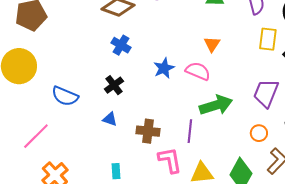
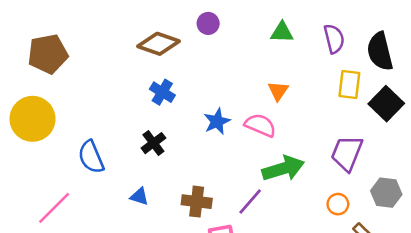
blue semicircle: (65, 96) -> (91, 157), turned 44
blue triangle: (110, 119) -> (139, 196), moved
purple line: (190, 131) -> (250, 202), turned 35

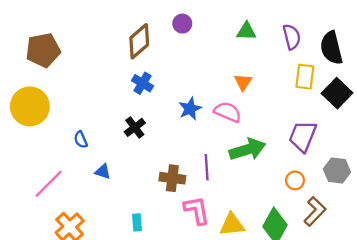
brown diamond: (158, 44) -> (139, 41), turned -60
blue semicircle: (91, 157) -> (81, 140), size x0.6
blue triangle: (139, 196) -> (103, 172), moved
purple line: (250, 202) -> (207, 167), moved, turned -45

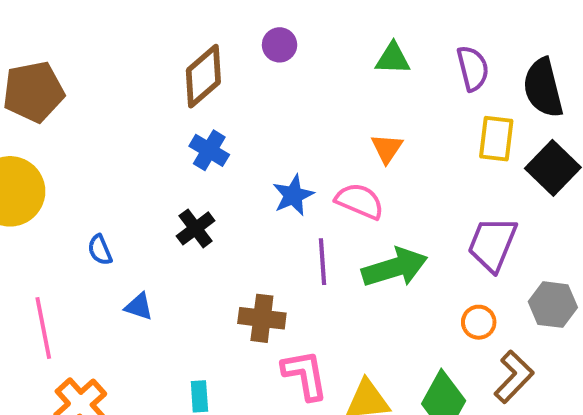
purple line: (207, 167) -> (322, 262), moved
pink line: (49, 184) -> (43, 328), turned -56

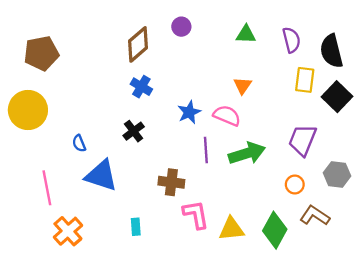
blue triangle: (139, 307) -> (101, 176), size x2.0
brown L-shape: (514, 377) -> (315, 216), turned -100

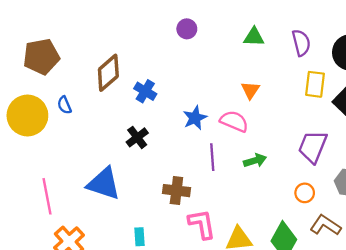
brown diamond: (138, 44) -> (108, 73), moved
blue semicircle: (79, 143) -> (64, 105), moved
green arrow: (247, 153) -> (255, 161), size x0.6

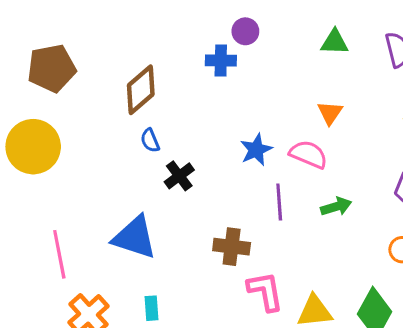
blue cross: (145, 91) -> (221, 61), moved, turned -30
blue semicircle: (64, 105) -> (150, 140), moved
cyan rectangle: (139, 237) -> (152, 308), moved

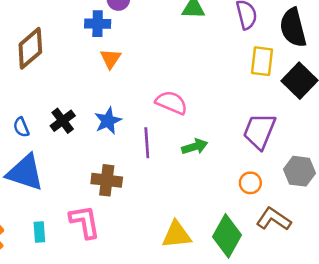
orange triangle: (330, 113) -> (111, 59), moved
blue semicircle: (150, 140) -> (21, 127), moved
blue star: (256, 150) -> (108, 121), moved
pink L-shape: (265, 291) -> (85, 222), moved

